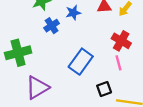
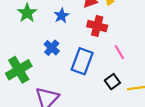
blue cross: (52, 26) -> (52, 48), moved
red cross: (121, 41) -> (97, 26), moved

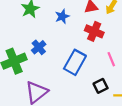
blue cross: (52, 48) -> (39, 47), moved

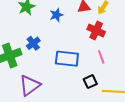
red cross: (94, 31) -> (96, 30), moved
blue rectangle: (75, 62) -> (67, 59), turned 65

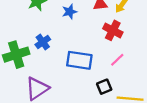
pink line: (101, 57) -> (117, 60), turned 64

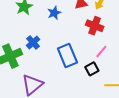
blue rectangle: (79, 60) -> (67, 56), turned 65
black square: (104, 87) -> (92, 69), moved

